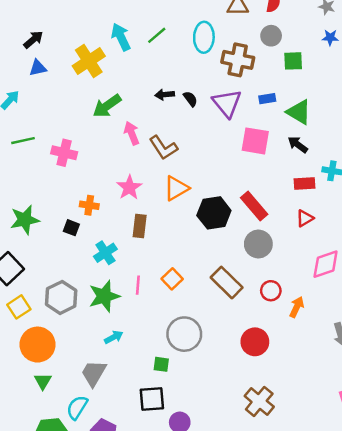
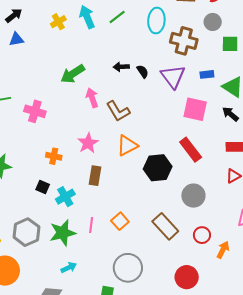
yellow cross: (89, 61) -> (58, 22), moved, size x0.6
red rectangle: (254, 206) -> (191, 150), moved
black square: (71, 228) -> (43, 187), moved

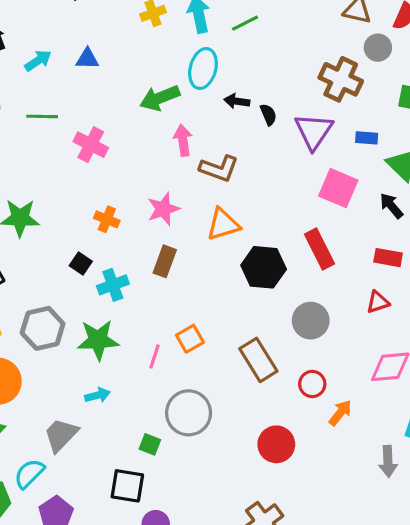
cyan ellipse: (156, 21) -> (203, 69), moved
gray circle: (213, 22) -> (378, 48), moved
blue triangle: (16, 39) -> (87, 59), moved
brown L-shape: (118, 111) -> (219, 168), turned -50
pink line: (91, 225) -> (154, 356), moved

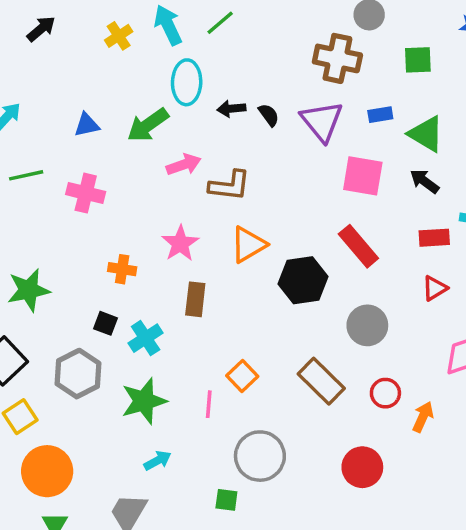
blue triangle: (87, 59) -> (87, 125), moved
pink arrow: (183, 140) -> (184, 165), turned 92
gray hexagon: (43, 328) -> (78, 374), moved

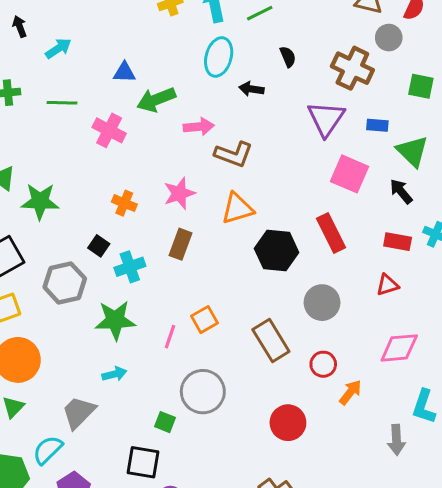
black semicircle: (269, 115) -> (288, 57), moved
green arrow: (148, 125) -> (156, 100), moved

